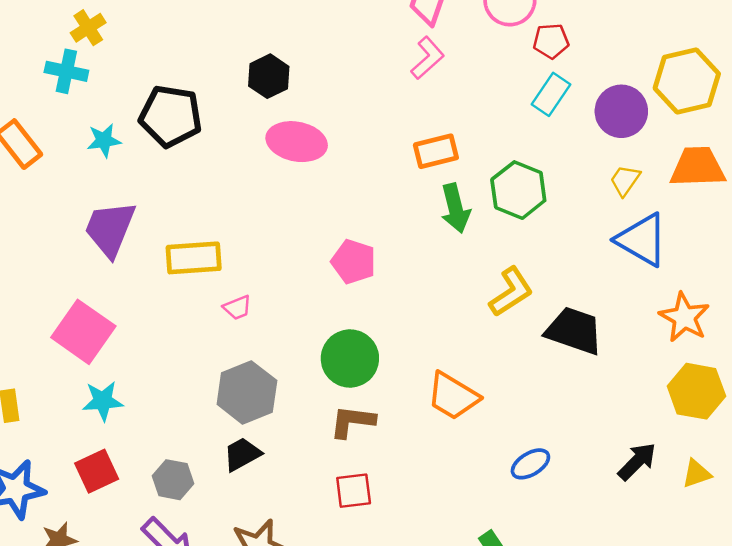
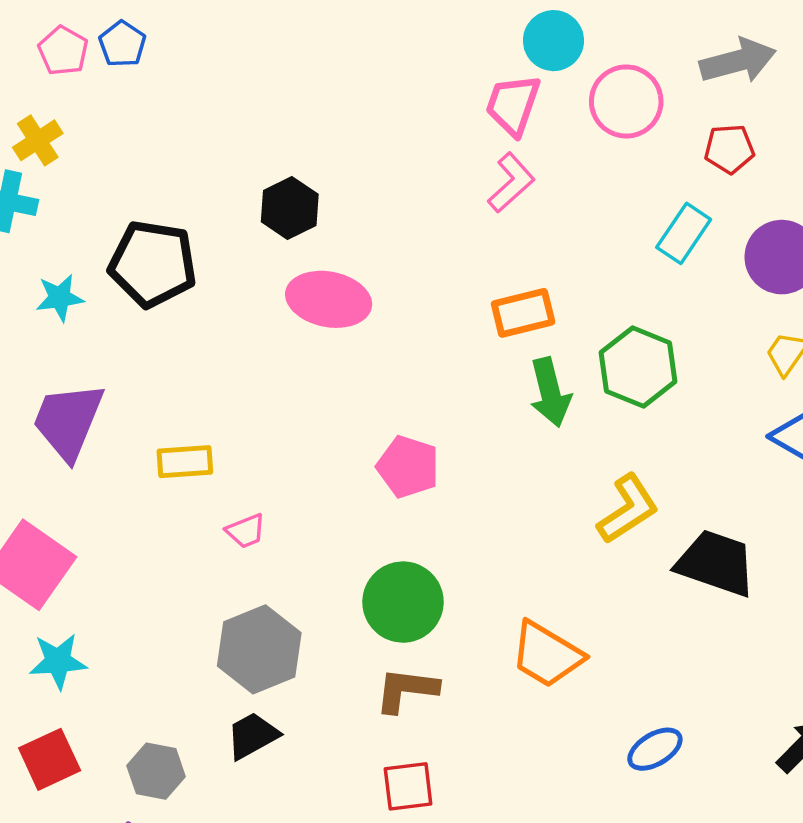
red pentagon: (551, 41) -> (729, 149), moved
yellow rectangle: (194, 258) -> (185, 462), size x0.7

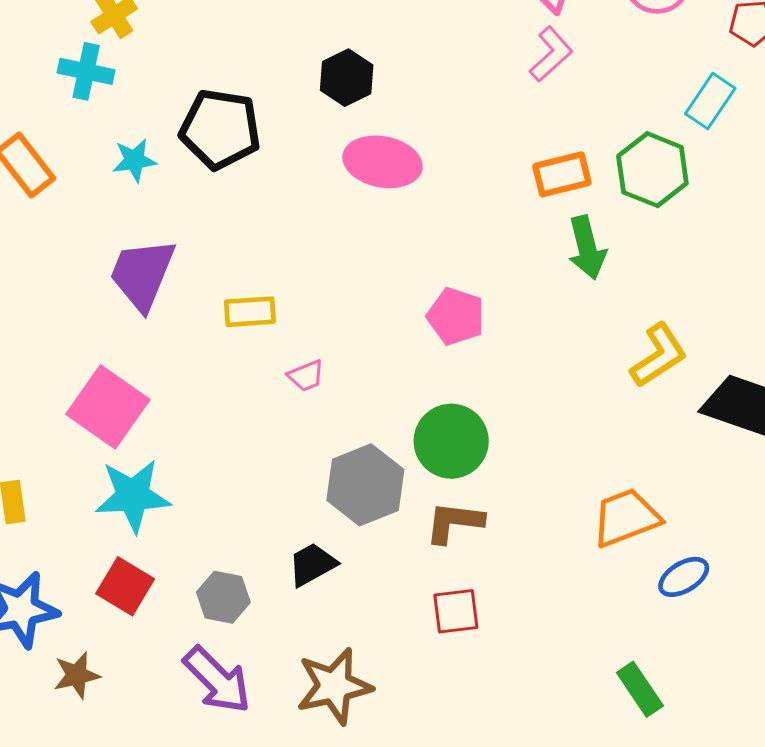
green hexagon: (638, 367) -> (652, 170), moved
gray hexagon: (259, 649) -> (365, 485), moved
orange trapezoid: (547, 654) -> (626, 518), moved, turned 128
cyan star: (58, 661) -> (133, 496), size x1.4
red square: (50, 759) -> (125, 586), turned -34

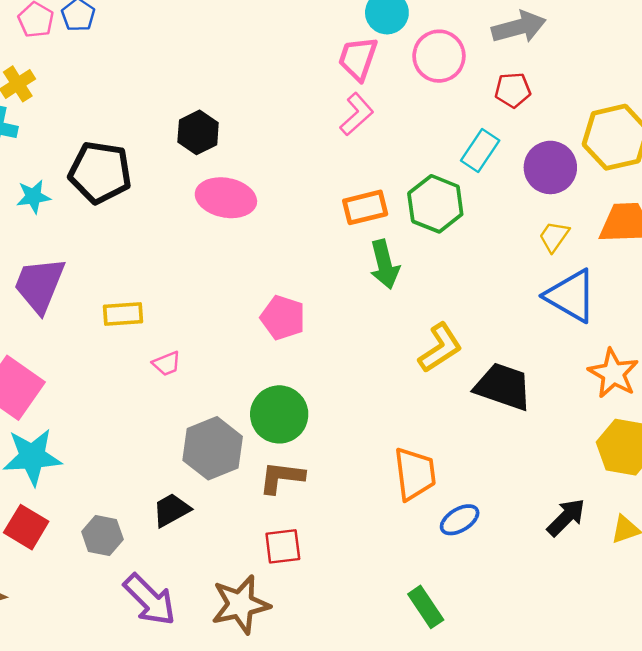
orange trapezoid: (626, 518) -> (415, 474), turned 104
purple arrow: (217, 680) -> (150, 600), moved
brown star: (334, 686) -> (240, 605), moved

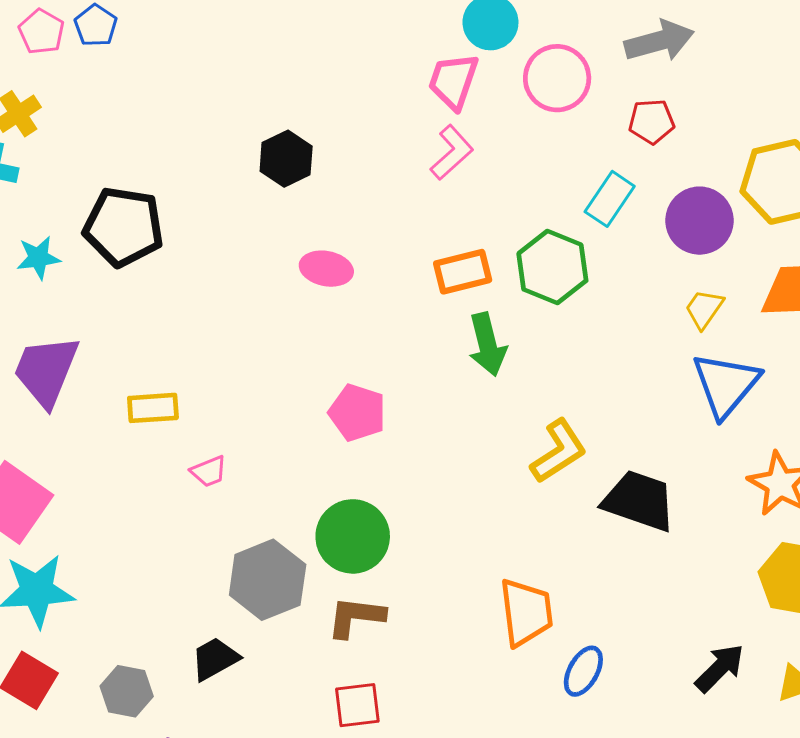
black hexagon: (198, 132) -> (286, 159), moved
pink ellipse: (226, 198) -> (326, 269), moved, size x0.7
blue triangle: (571, 296) -> (726, 385), turned 40
blue ellipse: (460, 520) -> (583, 671), turned -30

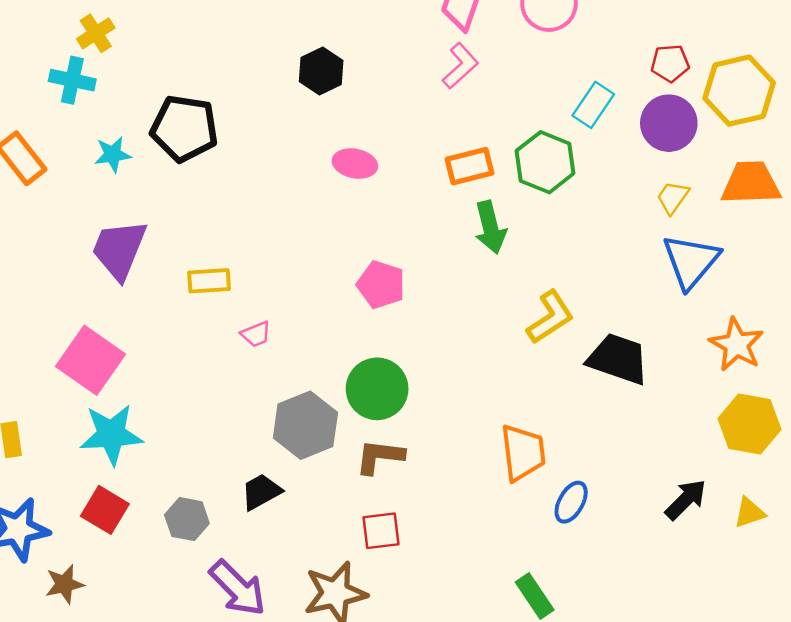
red pentagon: (651, 121) -> (670, 63), moved

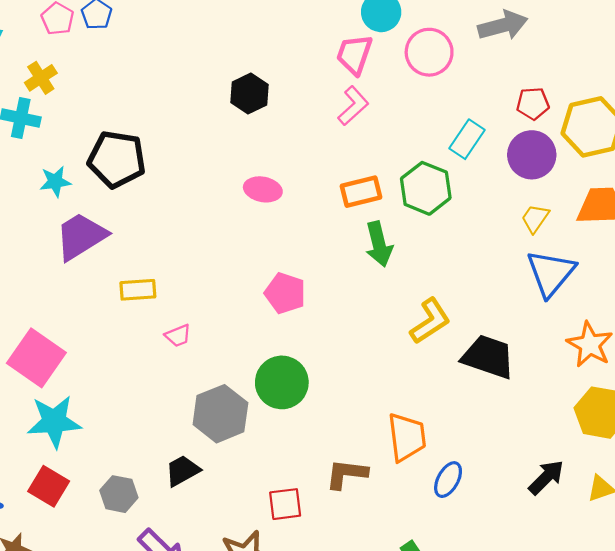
black hexagon: (321, 71) -> (249, 93), moved
purple trapezoid: (119, 249) -> (81, 236), moved, turned 36
brown L-shape: (380, 457) -> (347, 474), moved

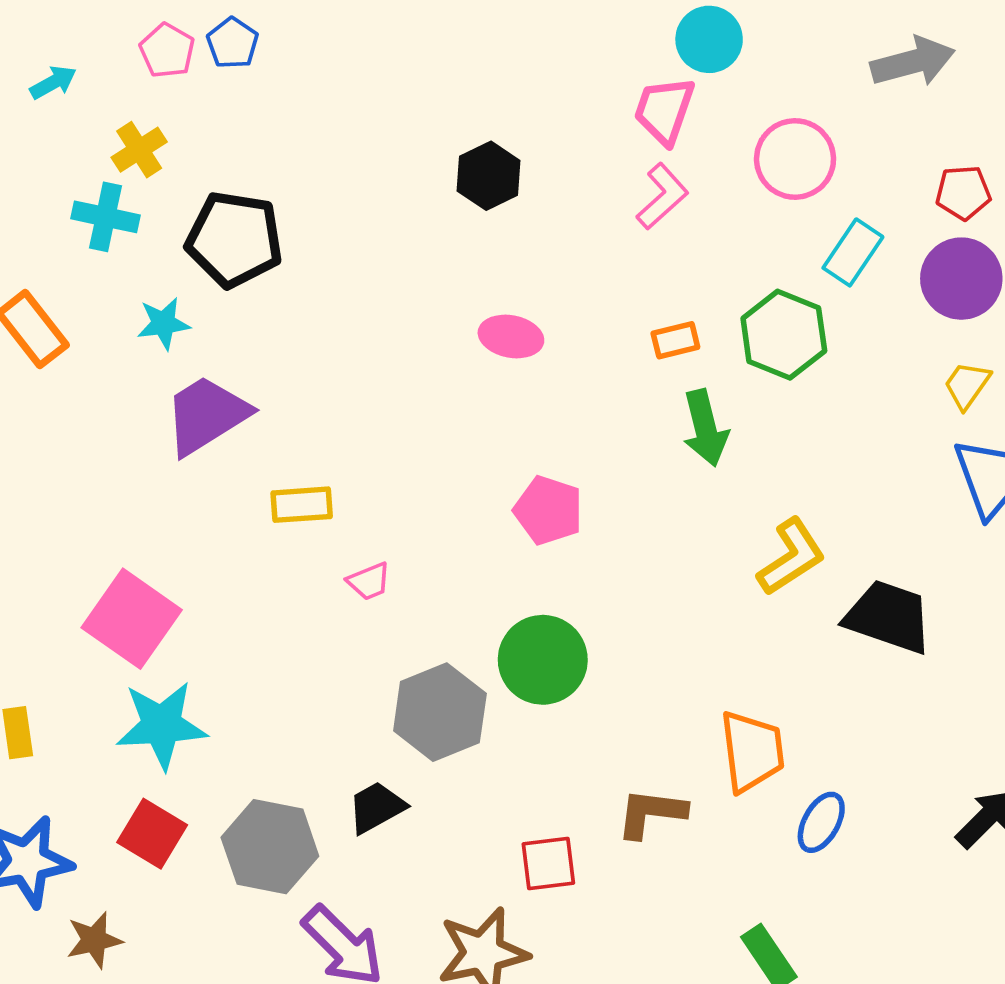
pink circle: (429, 52) -> (795, 159), moved
black pentagon: (117, 159) -> (234, 239), moved
orange rectangle: (361, 192) -> (675, 340), size x0.7
gray hexagon: (119, 494) -> (270, 847), size x1.5

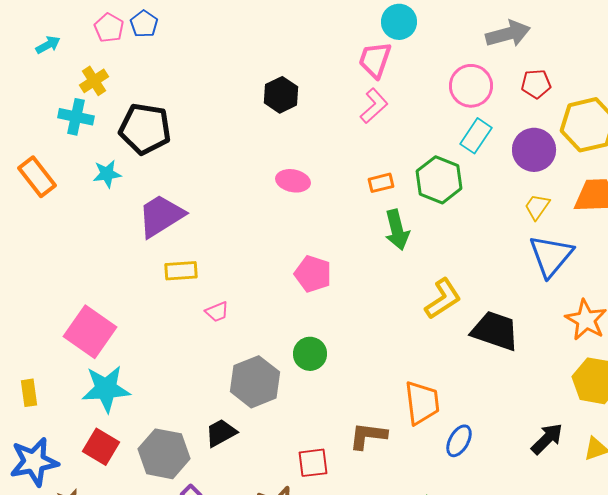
pink circle: (795, 159) -> (471, 86), moved
red pentagon: (963, 193) -> (536, 84), moved
purple trapezoid: (206, 415) -> (161, 216), moved
green circle: (543, 660) -> (310, 354), size x0.7

